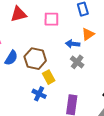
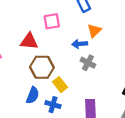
red triangle: (19, 14) -> (29, 41), moved, turned 30
blue semicircle: (11, 58) -> (33, 95), moved

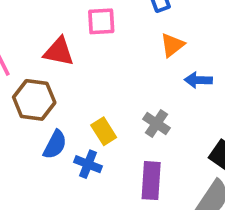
blue arrow: (80, 44) -> (198, 80), moved
gray cross: (88, 63) -> (156, 123), moved
brown hexagon: (42, 67) -> (34, 100), moved

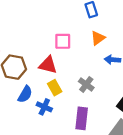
pink square: (101, 21) -> (63, 41), moved
red triangle: (59, 52) -> (48, 65), moved

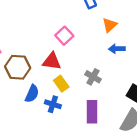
orange triangle: (98, 38) -> (110, 25), moved
pink square: (63, 41) -> (64, 36), turned -36

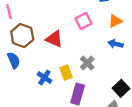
pink square: (64, 36) -> (84, 21), moved
yellow rectangle: (61, 84) -> (66, 72), moved
blue semicircle: (32, 94) -> (14, 60), moved, turned -63

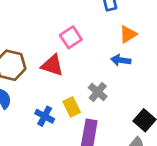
pink square: (84, 21) -> (71, 37), moved
blue arrow: (116, 44) -> (121, 60), moved

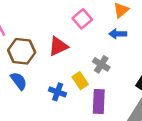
pink square: (71, 37) -> (82, 19), moved
red triangle: (52, 65) -> (58, 46), turned -35

